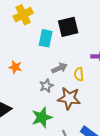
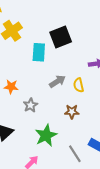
gray star: (46, 86) -> (31, 105), moved
brown star: (69, 98) -> (72, 112), size x0.6

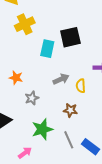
gray line: (75, 154) -> (69, 140), moved

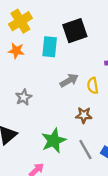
orange star: (16, 78) -> (16, 51), moved
gray star: (32, 98) -> (24, 97), moved

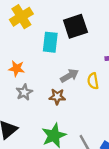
orange star: (16, 51) -> (17, 68), moved
brown star: (84, 115) -> (57, 97), moved

